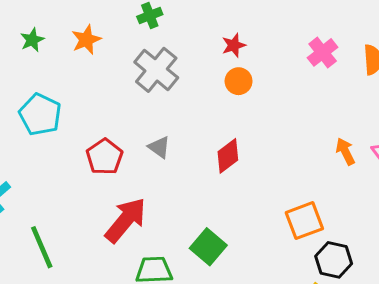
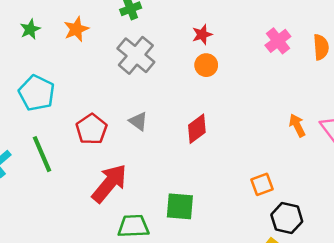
orange square: (304, 221) -> (262, 184), size x0.7
green line: (42, 247) -> (42, 154), moved
green square: (208, 247) -> (180, 206), turned -36

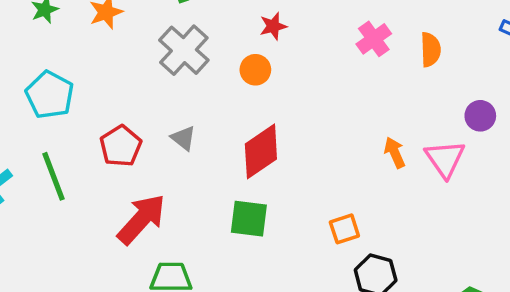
orange circle: (206, 65) -> (255, 70), moved
red diamond: (197, 129) -> (261, 151), size x1.4
green square: (180, 206) -> (249, 219), moved

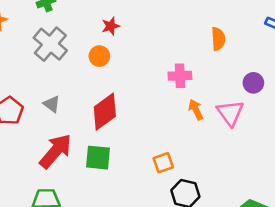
pink cross: (374, 39) -> (180, 76), moved, turned 35
red arrow: (141, 219) -> (56, 151), moved

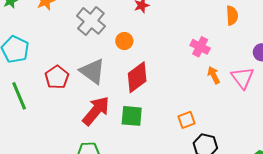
orange circle: (99, 56) -> (124, 41), moved
pink cross: (180, 76) -> (200, 47), turned 30
gray triangle: (52, 104) -> (93, 71), size x1.8

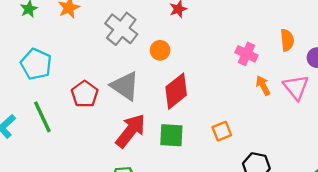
orange semicircle: (232, 15) -> (287, 40), moved
orange square: (187, 120) -> (222, 131), moved

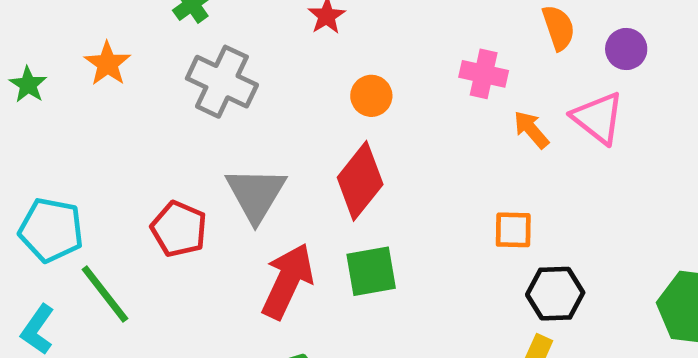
orange circle: (160, 50) -> (371, 96), moved
cyan pentagon: (36, 64) -> (51, 230), moved
gray triangle: (125, 86) -> (256, 194), turned 40
orange square: (222, 131) -> (513, 230), moved, turned 36

